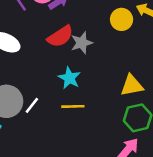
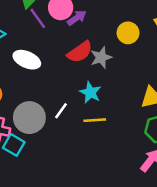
yellow circle: (122, 19) -> (128, 33), moved
white line: (32, 105) -> (61, 111), moved

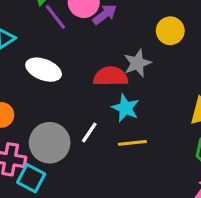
red semicircle: (80, 52) -> (111, 76), moved, turned -144

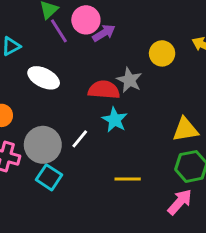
gray star: (137, 63) -> (129, 80), turned -30
yellow line: (132, 143) -> (128, 179), moved
cyan square: (31, 178) -> (49, 177), moved

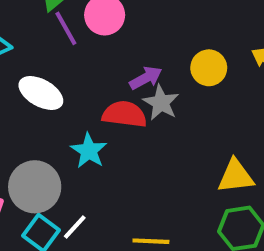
purple arrow: (104, 33) -> (146, 78), moved
cyan star: (115, 120) -> (89, 151), moved
white line: (80, 139) -> (75, 227), moved

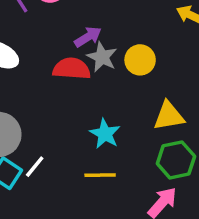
yellow circle: (209, 68) -> (140, 60), moved
cyan star: (89, 151) -> (105, 134), moved

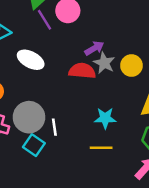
cyan star: (105, 134) -> (105, 118), turned -30
white line: (35, 167) -> (54, 127), moved, turned -49

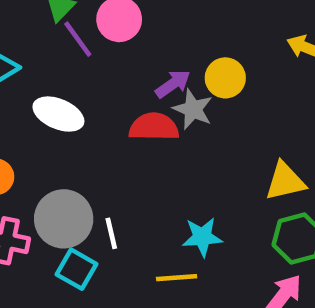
yellow circle: (131, 66) -> (225, 78), moved
cyan star: (105, 118) -> (202, 237), moved
yellow line: (101, 148) -> (177, 278), moved

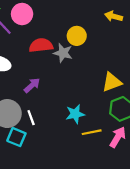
purple arrow: (173, 84) -> (32, 85), moved
red semicircle: (154, 127) -> (41, 45), moved
yellow line: (177, 278) -> (92, 132), moved

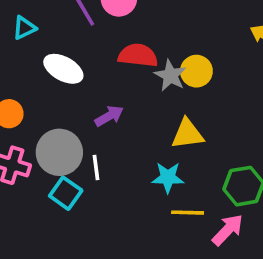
yellow circle: (77, 36) -> (196, 71), moved
yellow triangle: (112, 82) -> (187, 134), moved

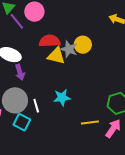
purple arrow: (109, 116) -> (20, 72), moved, turned 112
yellow triangle: (187, 134) -> (56, 56), moved, turned 30
cyan star: (168, 177) -> (62, 98), moved

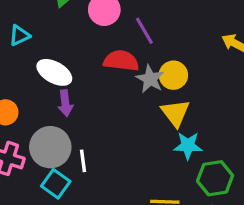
purple line: (17, 21) -> (144, 31), moved
yellow triangle: (56, 56) -> (175, 113), moved, turned 30
cyan star: (62, 98) -> (188, 146), moved

